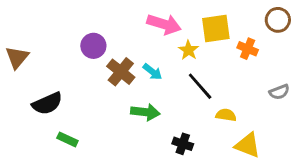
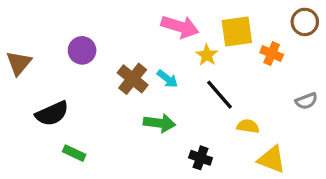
purple circle: (93, 46) -> (82, 50), moved

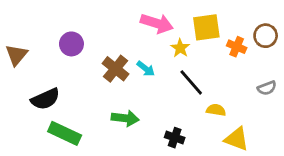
brown circle: (305, 22) -> (266, 36), moved
green arrow: (159, 123) -> (125, 118), moved
green rectangle: (74, 153) -> (65, 133), size x1.6

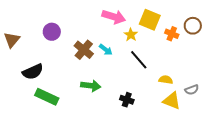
yellow square: (206, 27) -> (150, 20), turned 30
gray semicircle: (267, 88) -> (192, 90), moved
yellow semicircle: (216, 110) -> (166, 80), moved

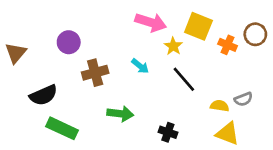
brown cross: (84, 50) -> (95, 73), moved, turned 36
gray semicircle: (192, 90) -> (243, 99), moved

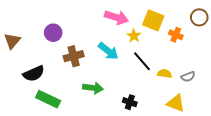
brown circle: (255, 34) -> (199, 17), moved
cyan arrow: (140, 66) -> (108, 51), size x1.5
yellow semicircle: (220, 106) -> (165, 74), moved

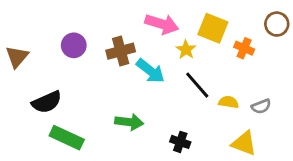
brown cross: (74, 56) -> (121, 51), moved

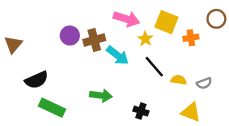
purple circle: (74, 45) -> (70, 36), moved
orange cross: (244, 48) -> (191, 38), turned -32

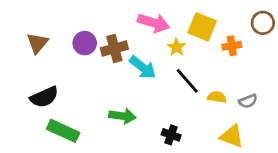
brown triangle: (13, 44) -> (37, 43), moved

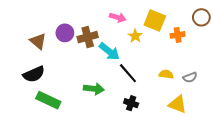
pink arrow: (154, 23) -> (118, 17), size x0.7
brown triangle: (37, 43) -> (38, 41), moved, turned -30
black line: (187, 81) -> (128, 73), moved

